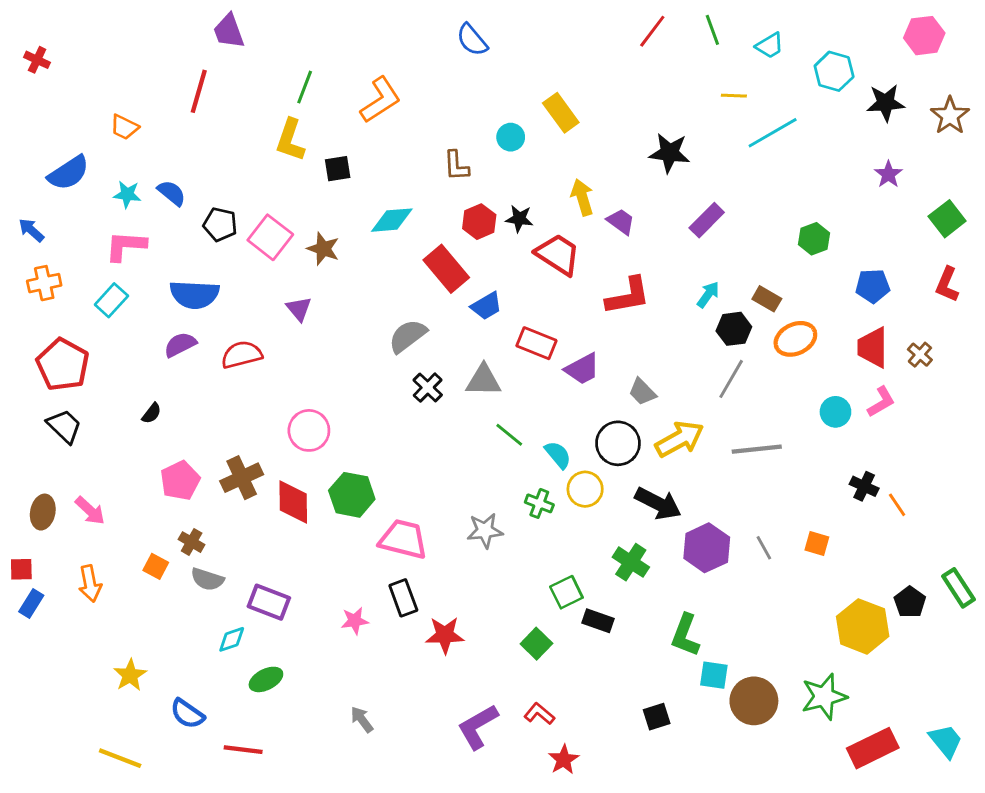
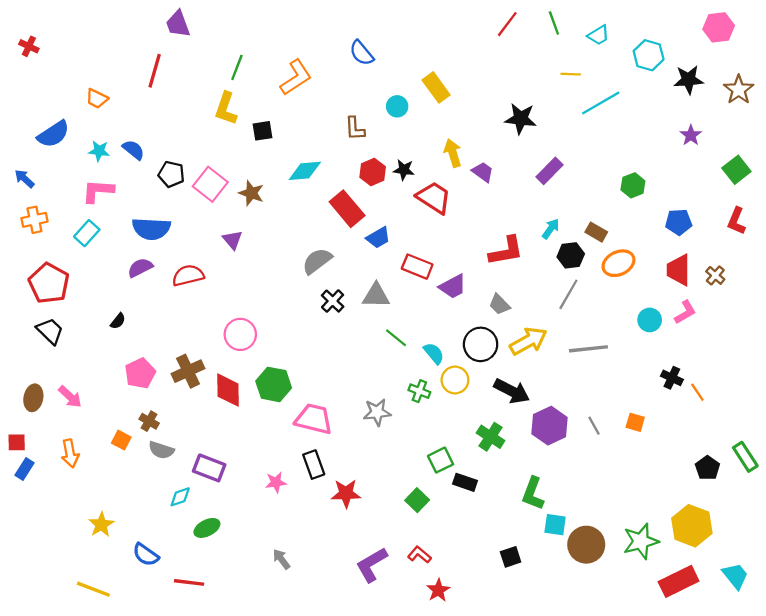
blue semicircle: (472, 40) -> (362, 53), moved
red L-shape: (628, 296) -> (506, 251), moved
yellow hexagon: (863, 626) -> (692, 526), moved

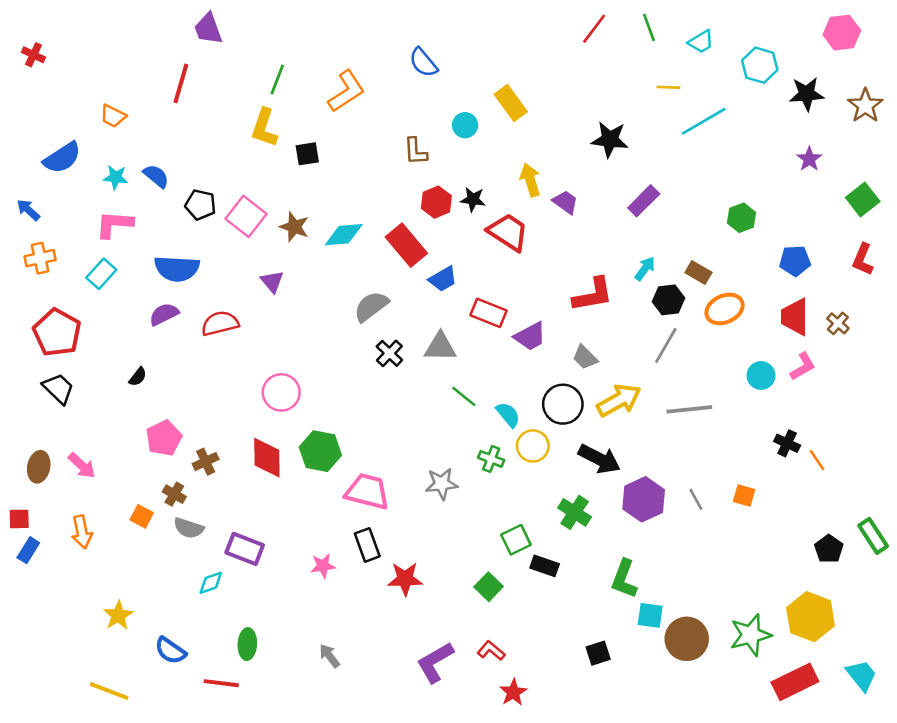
cyan diamond: (305, 171) -> (344, 235), moved
brown cross: (188, 371) -> (206, 462), moved, size x0.7
green ellipse: (207, 528) -> (247, 644), moved, turned -60

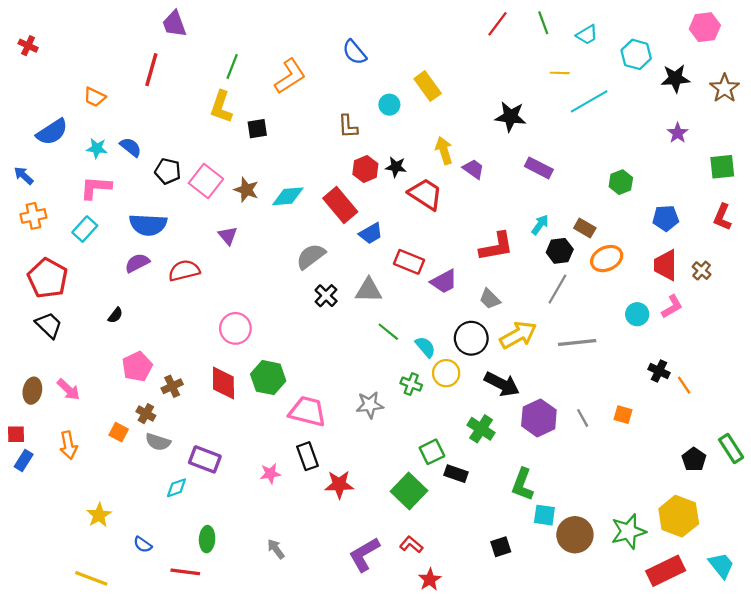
green square: (863, 199) -> (722, 167), turned 32
purple rectangle: (644, 201) -> (539, 168), turned 72
green square: (489, 587) -> (409, 491), size x1.5
blue semicircle: (170, 651) -> (143, 545), size x0.7

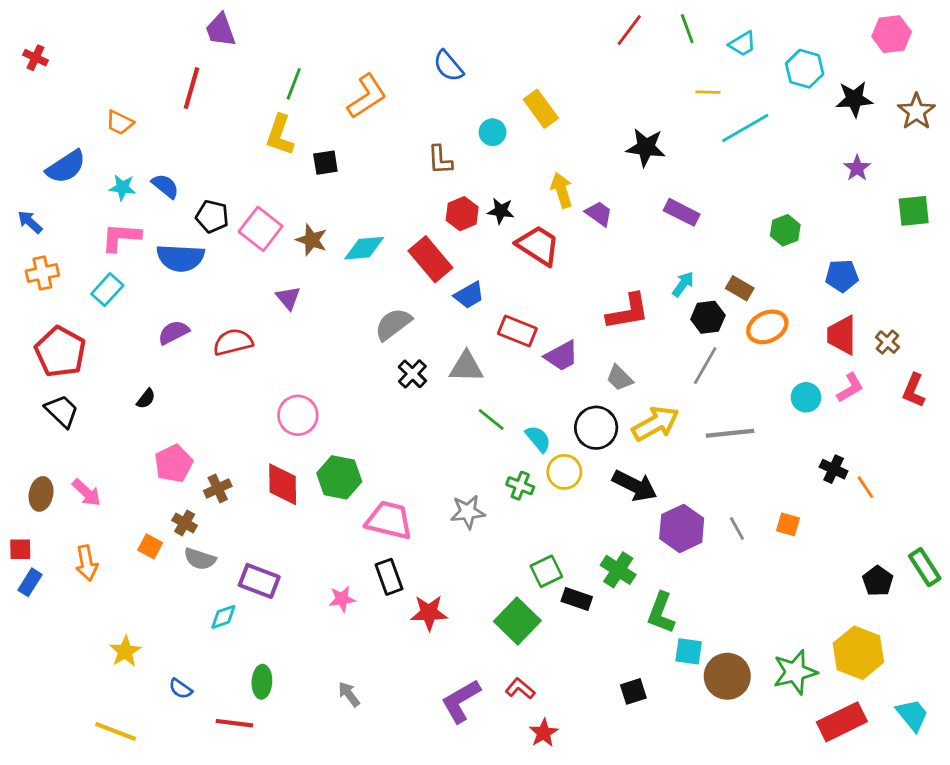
red L-shape: (722, 217) -> (914, 390), moved
blue semicircle: (148, 225) -> (180, 258), moved
green cross: (481, 429) -> (618, 570), moved

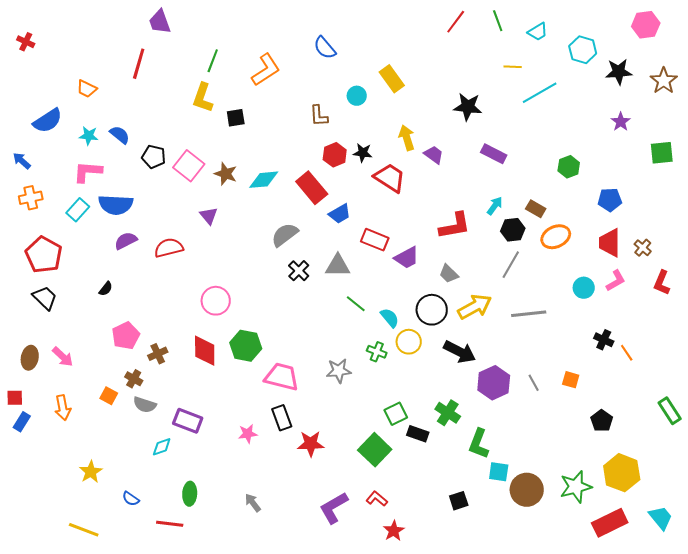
blue semicircle: (180, 258) -> (116, 205), moved
black pentagon: (878, 581) -> (602, 421), moved

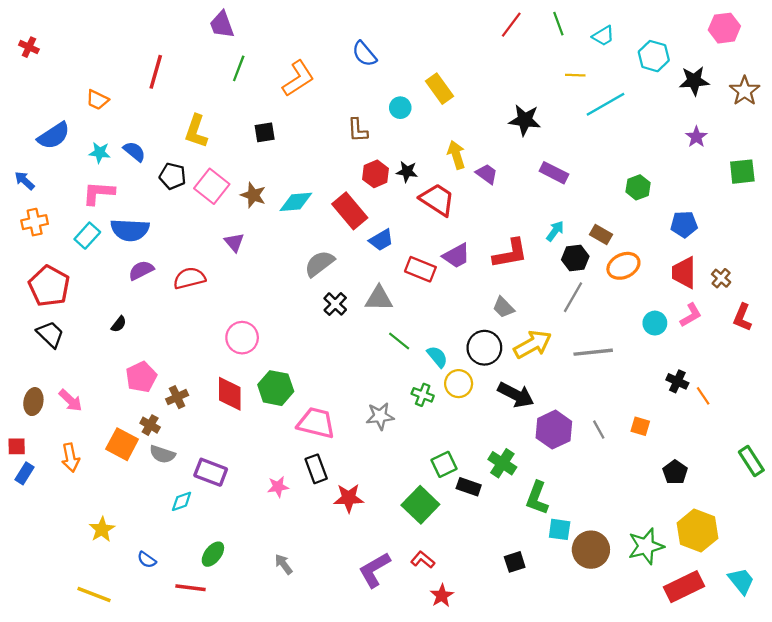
purple trapezoid: (160, 22) -> (222, 25), moved
yellow L-shape: (203, 98) -> (196, 131), moved
purple trapezoid: (407, 258) -> (456, 256), moved
orange square: (109, 396) -> (122, 444), size x1.6
green ellipse: (190, 494) -> (213, 554), turned 35

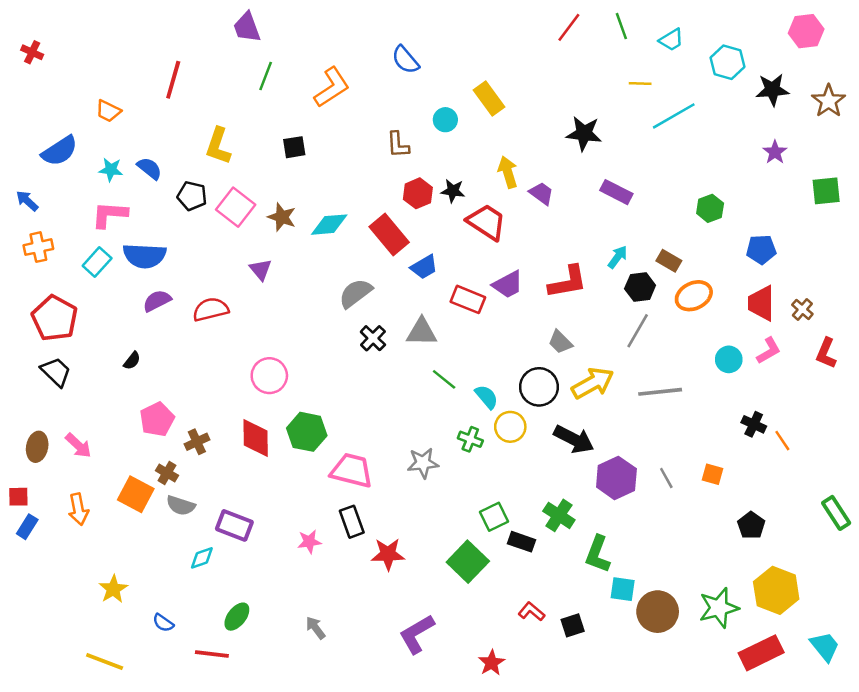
red L-shape: (423, 560) -> (531, 612), moved

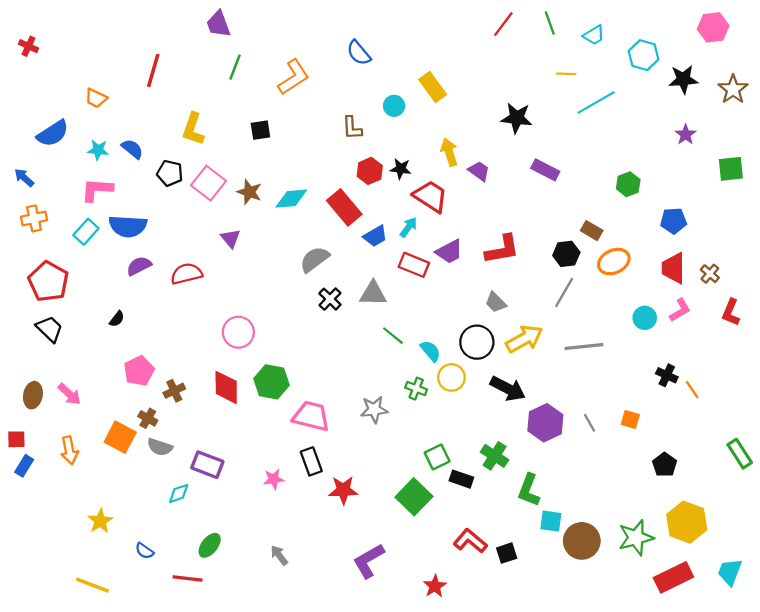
cyan arrow: (618, 257) -> (408, 227), moved
red L-shape: (531, 612) -> (470, 541), size x1.4
cyan trapezoid: (825, 647) -> (730, 572), turned -120

